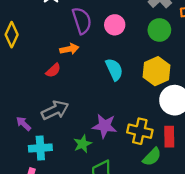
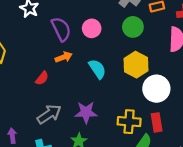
orange arrow: (69, 49) -> (64, 57), moved
purple arrow: (24, 124) -> (12, 136), moved, turned 48
purple star: (105, 126) -> (86, 112), moved

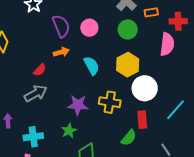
gray arrow: (49, 114) -> (36, 93), moved
yellow cross: (129, 122) -> (110, 102), moved

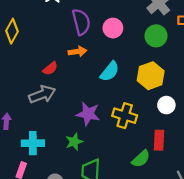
cyan semicircle: (92, 66) -> (110, 71), turned 60
white circle: (145, 88) -> (166, 105), size x0.6

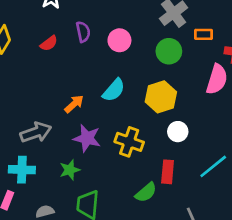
purple semicircle: (81, 22) -> (83, 32), size x0.7
orange arrow: (77, 51) -> (74, 104), moved, turned -36
red semicircle: (50, 68) -> (49, 43), moved
gray arrow: (42, 94) -> (36, 132), moved

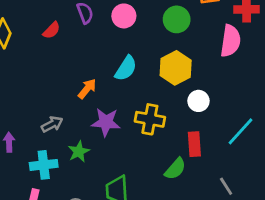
gray arrow: (36, 132) -> (52, 124), size x0.7
green star: (70, 170) -> (79, 152), moved

